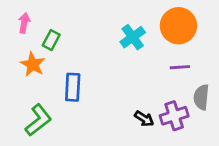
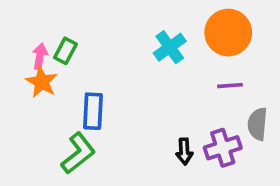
pink arrow: (24, 23) -> (40, 56), moved
black arrow: (144, 119) -> (184, 151), turned 54
green L-shape: (38, 120) -> (78, 153), moved

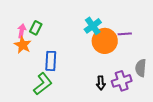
orange circle: (228, 33) -> (105, 41), moved
purple line: (230, 86) -> (125, 34), moved

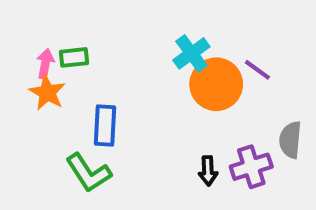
green rectangle: (36, 28) -> (74, 57), turned 56
purple line: (125, 34) -> (257, 70), turned 40
green L-shape: (43, 84) -> (88, 173), turned 95

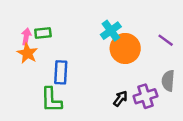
purple line: (257, 70) -> (166, 40), moved
black arrow: (208, 171) -> (120, 99), turned -140
green L-shape: (88, 173) -> (51, 100), turned 32

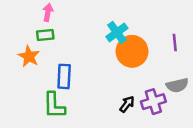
pink arrow: (26, 37) -> (48, 12), moved
purple line: (166, 40) -> (175, 43), turned 49
gray semicircle: (168, 81) -> (177, 85), turned -108

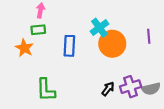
blue rectangle: (64, 76) -> (69, 46), moved
gray semicircle: (177, 85) -> (151, 89), moved

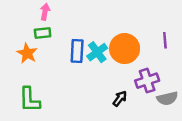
cyan cross: (99, 28) -> (97, 52), moved
purple cross: (131, 87) -> (147, 81), moved
green L-shape: (46, 90) -> (30, 100), moved

